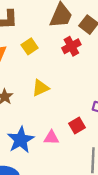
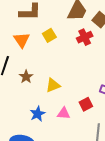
yellow triangle: (40, 88) -> (53, 85), moved
blue star: (21, 140) -> (38, 114), size x0.7

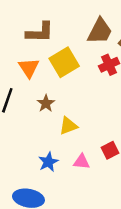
yellow square: (49, 35) -> (64, 62), size x1.6
brown star: (26, 77) -> (46, 103), moved

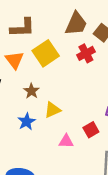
blue star: (48, 162) -> (27, 122), moved

